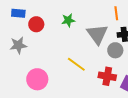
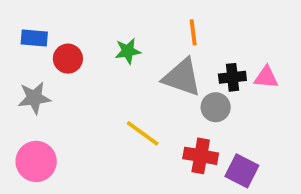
orange line: (116, 13) -> (193, 32), moved
gray triangle: (97, 34) -> (182, 77), turned -35
pink circle: (37, 79) -> (36, 161), moved

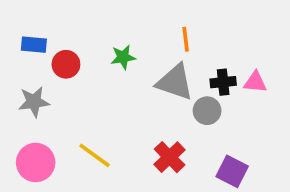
yellow line: (143, 133) -> (95, 155), moved
red cross: (201, 156) -> (170, 157), moved, turned 36

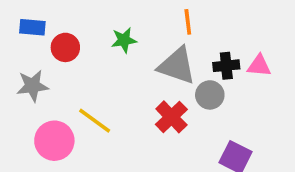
yellow line: (95, 155) -> (95, 121), moved
red cross: (170, 157) -> (171, 117), moved
pink circle: (36, 162) -> (54, 141), moved

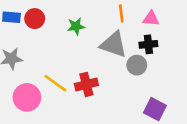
red circle: (65, 47) -> (35, 19), moved
pink triangle: (259, 66) -> (151, 19), moved
red cross: (171, 117) -> (86, 84), moved, turned 30

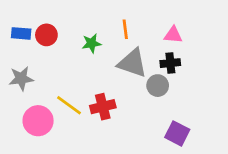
orange line: (121, 13) -> (125, 29), moved

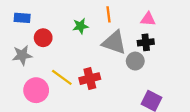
red circle: (46, 35) -> (43, 38), moved

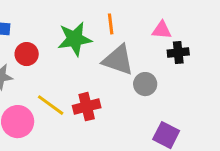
green star: (80, 26) -> (75, 39), size x1.6
black cross: (146, 42) -> (178, 53), moved

